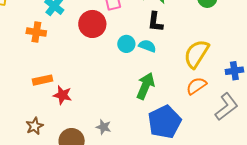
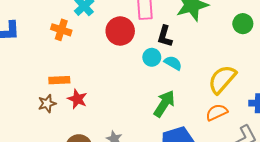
black L-shape: (155, 22) -> (165, 36), moved
brown star: (35, 126) -> (47, 104), moved

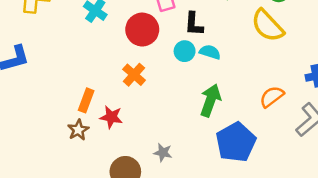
orange cross: (61, 30) -> (134, 75), moved, turned 36
yellow semicircle: (222, 79) -> (268, 26), moved, turned -72
orange rectangle: (59, 80) -> (86, 100), turned -54

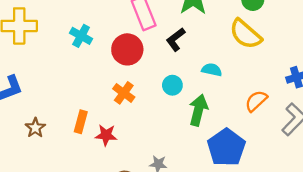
black L-shape: (194, 24) -> (176, 39), turned 55
cyan circle: (185, 51) -> (172, 85), moved
cyan semicircle: (210, 52) -> (212, 70), moved
brown star: (78, 130) -> (35, 128), moved

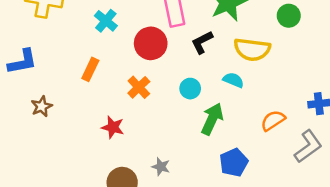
yellow semicircle: (246, 34) -> (252, 49), moved, turned -44
orange rectangle: (81, 122) -> (90, 69), moved
blue pentagon: (226, 147) -> (234, 162), size x0.7

